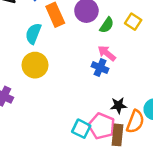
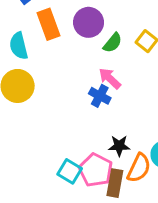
cyan semicircle: (33, 34) -> (19, 46), turned -40

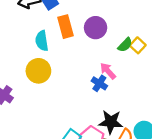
green semicircle: (113, 43) -> (125, 45), moved
black star: (119, 146) -> (111, 122), size x1.5

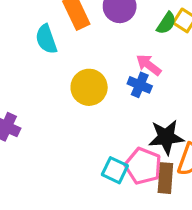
yellow circle: (38, 71) -> (89, 87), moved

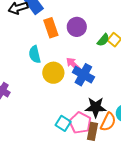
cyan semicircle: (46, 39) -> (35, 54), moved
pink arrow: (149, 65) -> (73, 64), moved
blue cross: (140, 85) -> (83, 75), size x1.5

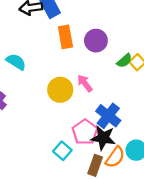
cyan semicircle: (35, 54) -> (16, 62), moved, turned 126
blue cross: (83, 75) -> (108, 116), moved
pink pentagon: (80, 123) -> (85, 132), moved

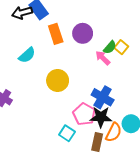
cyan semicircle: (16, 62) -> (27, 55), moved, turned 114
pink arrow: (85, 83) -> (103, 58), moved

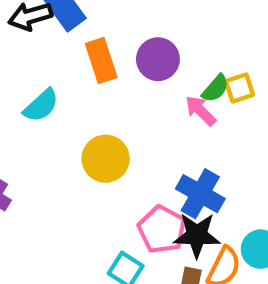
yellow square: (121, 47) -> (239, 88), turned 32

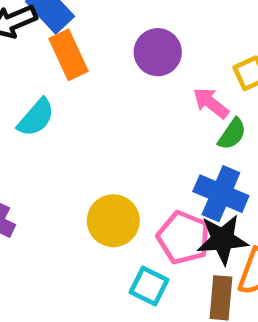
orange rectangle: (101, 60) -> (68, 55), moved
green semicircle: (215, 88) -> (232, 134), moved
yellow circle: (106, 159) -> (113, 221), moved

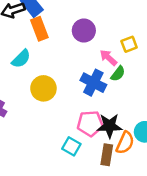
blue cross: (221, 194) -> (93, 83), moved
yellow circle: (113, 221) -> (43, 88), moved
pink pentagon: (183, 238) -> (90, 124), turned -30

